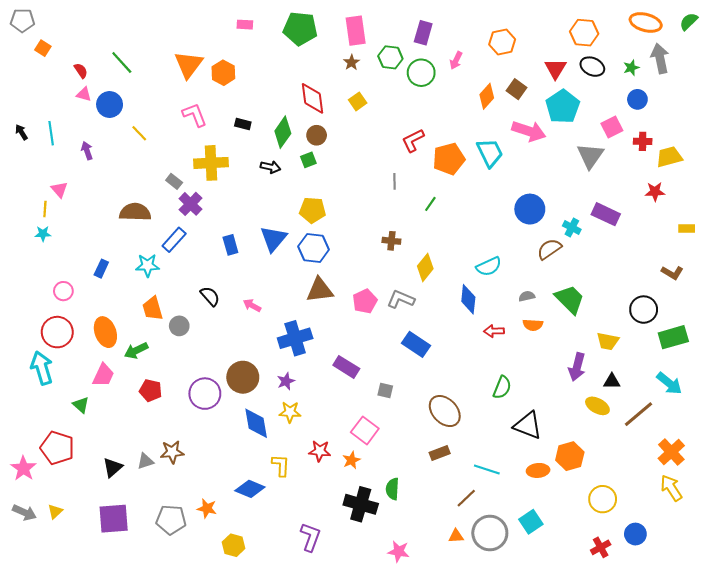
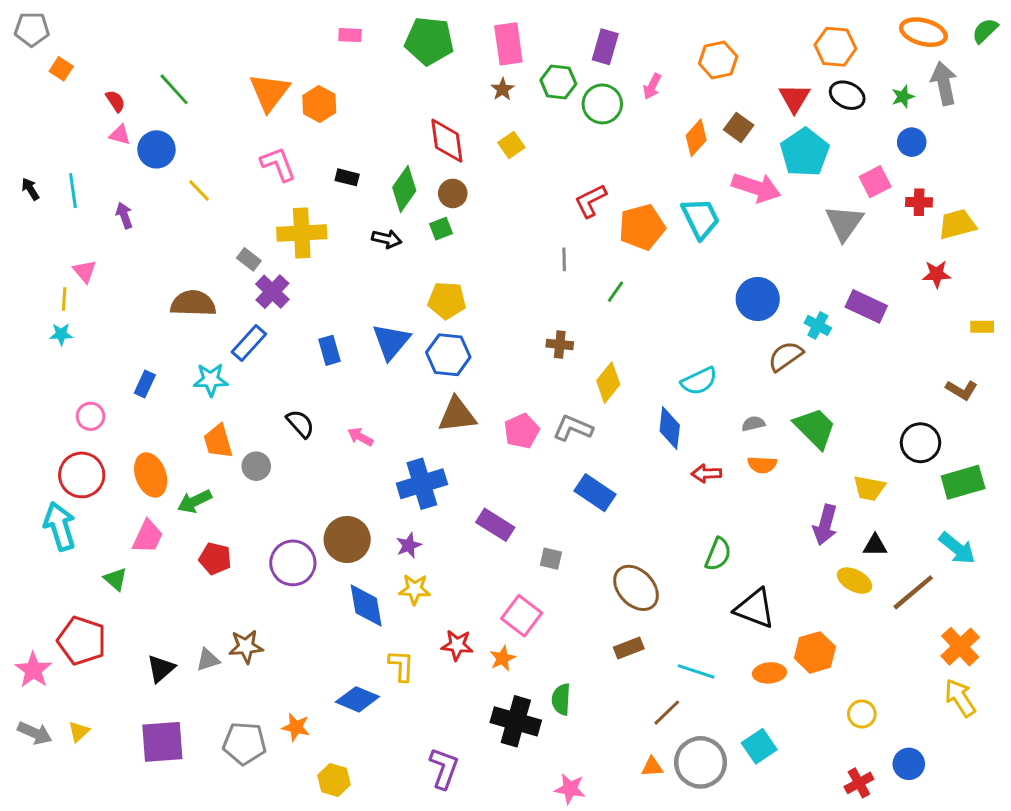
yellow circle: (603, 499) -> (862, 714), size x0.7

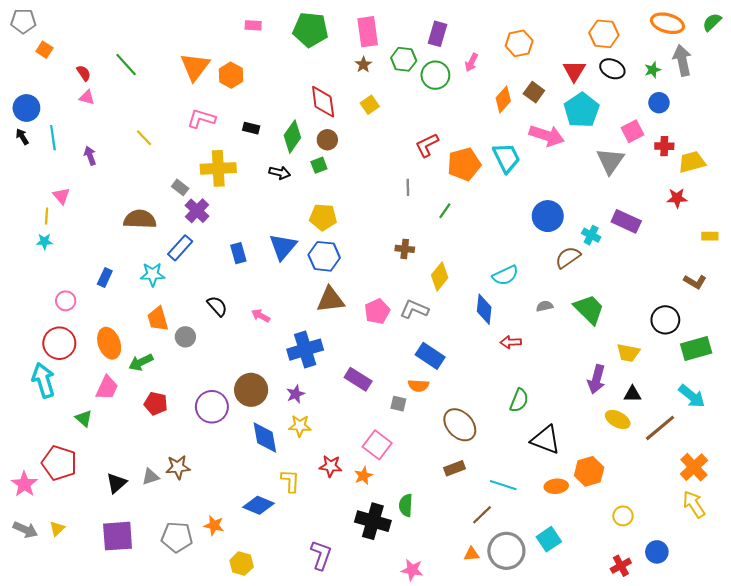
blue circle: (156, 149) -> (26, 108), moved
pink L-shape: (278, 164) -> (201, 119), turned -52
orange semicircle: (762, 465) -> (418, 386), moved

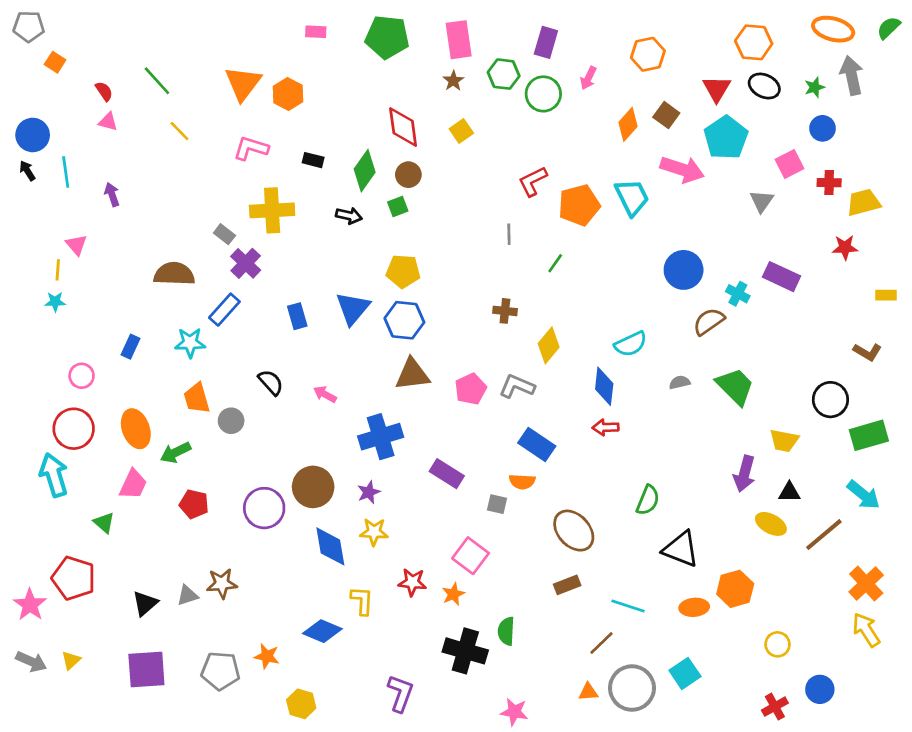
yellow line: (144, 138) -> (179, 131), moved
gray triangle: (610, 161) -> (762, 201), size x0.7
red arrow: (511, 342) -> (606, 427), moved

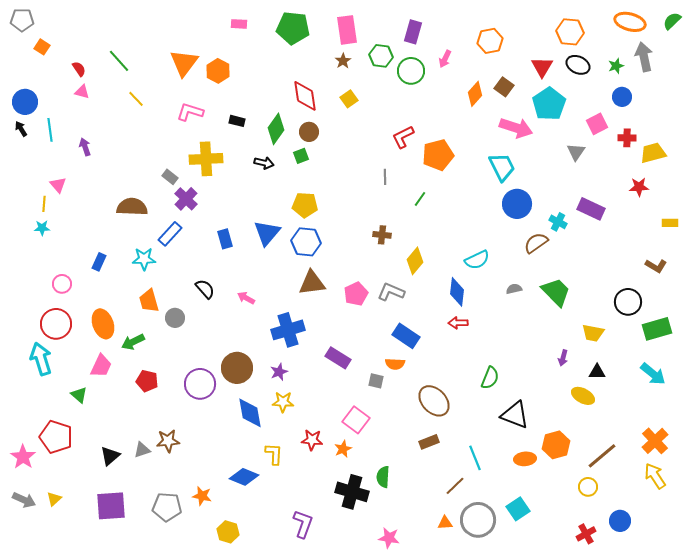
cyan trapezoid: (632, 197) -> (502, 167), moved
purple arrow: (744, 474) -> (563, 358), size x0.6
brown line: (824, 535) -> (602, 456), moved
cyan line: (628, 606) -> (475, 458), turned 50

